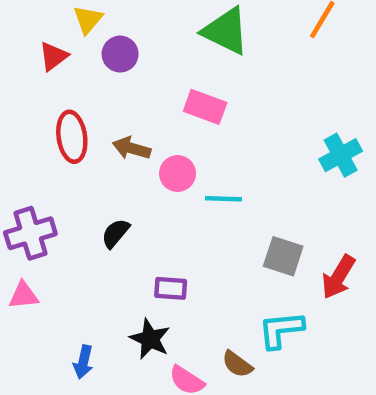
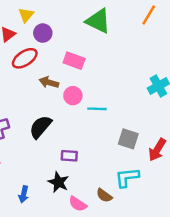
pink rectangle: (205, 107) -> (74, 61), moved
red ellipse: (72, 137) -> (25, 58), moved, turned 65
black semicircle: (115, 233) -> (40, 127), size x1.5

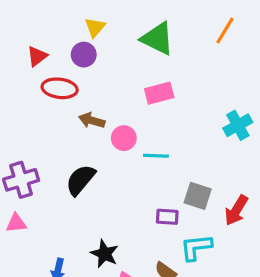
yellow triangle: (26, 15) -> (95, 27), moved
red ellipse: (25, 58) -> (60, 88), turned 40
pink rectangle: (74, 61) -> (159, 93), moved, turned -35
purple rectangle: (69, 156) -> (167, 217), moved

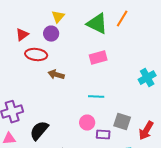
orange line: (225, 31) -> (122, 19), moved
pink circle: (124, 138) -> (87, 123), moved
black semicircle: (80, 180) -> (39, 131), moved

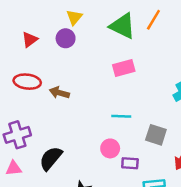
red ellipse: (36, 55) -> (27, 82), moved
brown arrow: (56, 75) -> (59, 93), moved
gray square: (122, 122) -> (156, 135), moved

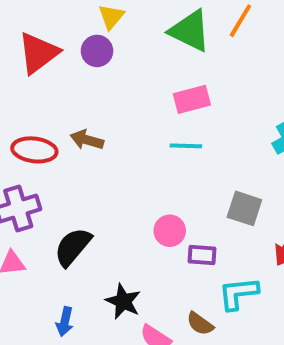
red triangle: (30, 40) -> (38, 53), size x1.6
red ellipse: (27, 82) -> (34, 150), moved
cyan line: (121, 116) -> (186, 146), moved

